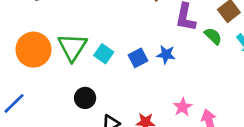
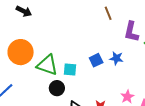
green triangle: (72, 47) -> (47, 65), moved, turned -45
cyan square: (104, 54) -> (70, 69), moved, turned -32

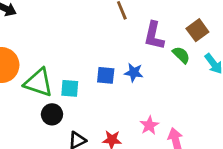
blue square: (96, 60) -> (106, 75), turned 32

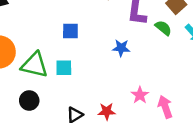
blue square: (106, 75) -> (70, 31), moved
black circle: (52, 114) -> (29, 100), moved

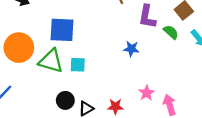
blue square: (70, 31) -> (62, 30), moved, size x1.6
black circle: (29, 100) -> (65, 100), moved

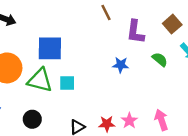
green semicircle: (171, 32) -> (160, 59), moved
pink star: (147, 93) -> (129, 121), moved
black circle: (65, 100) -> (32, 119), moved

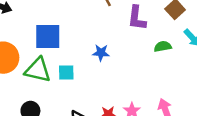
green semicircle: (160, 59) -> (163, 46), turned -49
blue star: (121, 65) -> (101, 53), moved

